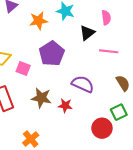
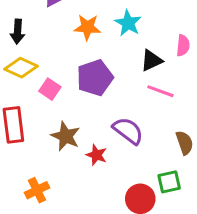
pink line: (109, 51) -> (160, 91), moved

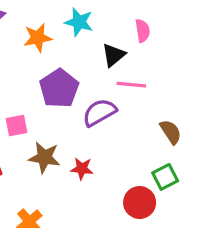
pink square: (50, 89) -> (17, 126), moved, turned -30
purple semicircle: (128, 131) -> (99, 112), moved, turned -52

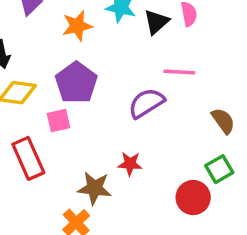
black triangle: (114, 55) -> (156, 22), moved
purple pentagon: (59, 88) -> (76, 83), moved
brown star: (44, 157) -> (94, 188), moved

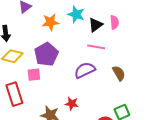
pink line: (179, 72) -> (96, 47), moved
brown semicircle: (223, 121) -> (119, 73), moved

